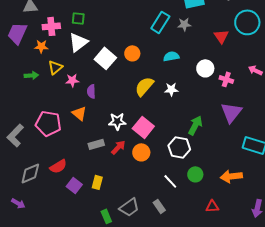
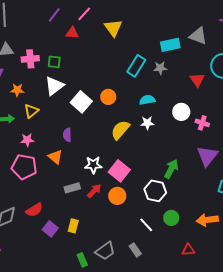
pink cross: (51, 26) -> (30, 59), moved
pink star: (72, 80) -> (27, 140), moved
white star: (171, 89) -> (147, 123), moved

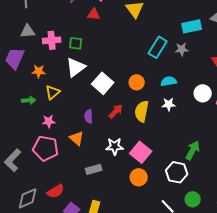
orange circle: (108, 97) -> (137, 82), moved
yellow semicircle: (120, 130) -> (142, 111), turned -30
red arrow: (94, 191) -> (116, 111), moved

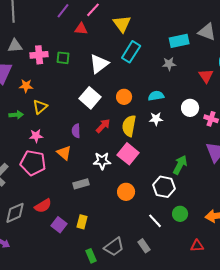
cyan rectangle: (158, 47) -> (131, 52), moved
white triangle: (76, 67) -> (99, 64), moved
pink square: (141, 152) -> (128, 154), moved

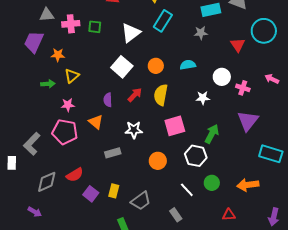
white star: (156, 119) -> (203, 98), moved
pink square: (128, 154) -> (175, 126), moved, turned 35
gray trapezoid: (114, 247) -> (141, 201), moved

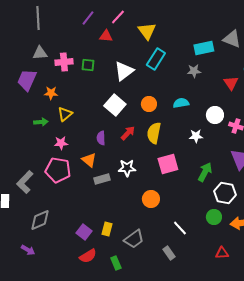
gray rectangle: (113, 153) -> (102, 179), moved
white hexagon: (196, 156) -> (225, 193), moved
red semicircle: (75, 175) -> (88, 256), moved
green circle: (212, 183) -> (214, 217), moved

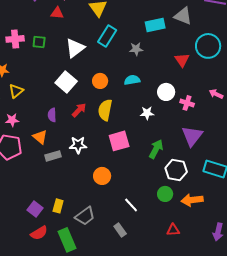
gray star: (194, 71) -> (136, 49), moved
green rectangle: (116, 263) -> (67, 240), size x1.6

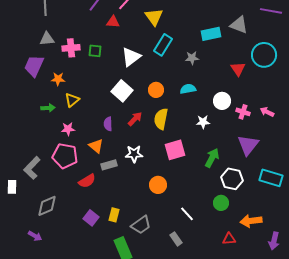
pink arrow: (216, 94) -> (267, 112), moved
orange arrow: (192, 200) -> (251, 221), moved
red semicircle: (39, 233) -> (87, 181), moved

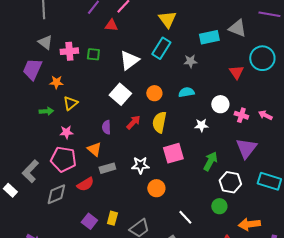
yellow triangle: (154, 17) -> (167, 19), moved
gray triangle: (47, 39) -> (45, 42), turned 42
white star: (134, 154) -> (140, 165), moved
white rectangle: (12, 187) -> (10, 190), turned -48
gray diamond: (47, 206) -> (56, 194), moved

